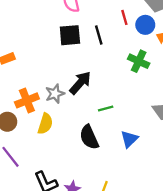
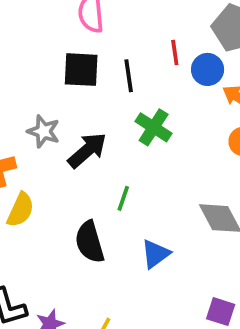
green cross: (139, 61) -> (154, 127), moved
gray star: (55, 94) -> (44, 131), moved, turned 30
green line: (106, 109) -> (123, 198), turned -64

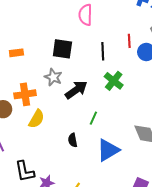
black square: (81, 70) -> (62, 49), moved
black semicircle: (90, 242) -> (73, 140), size x0.6
blue triangle: (155, 254) -> (108, 150), size x1.4

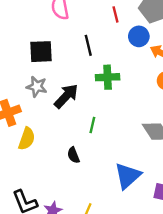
red line: (129, 41) -> (116, 14), moved
green cross: (114, 81) -> (108, 77), turned -30
blue triangle: (108, 150) -> (128, 176), moved

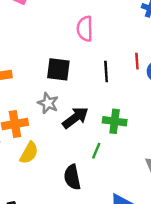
red line: (116, 14) -> (137, 61), moved
green cross: (108, 77) -> (115, 121), moved
black semicircle: (73, 155) -> (72, 177), size x1.5

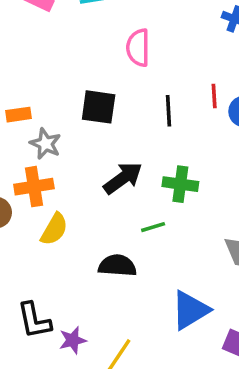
gray star: (48, 103) -> (45, 144), moved
green line: (96, 151) -> (153, 227), turned 49
black semicircle: (72, 177) -> (117, 266), turned 105

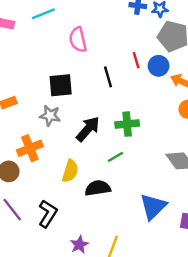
gray star: (45, 144) -> (50, 116), moved
yellow semicircle: (54, 229) -> (70, 171), moved
black L-shape: (34, 320) -> (48, 214), moved, turned -124

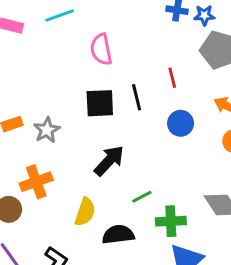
blue circle: (159, 66) -> (181, 123), moved
black square: (61, 85) -> (100, 103), moved
gray star: (50, 116) -> (47, 130), moved, turned 30
green cross: (127, 124) -> (171, 221), moved

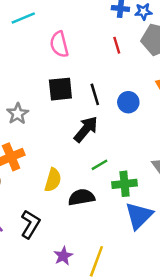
red line: (172, 78) -> (117, 45), moved
black line: (137, 97) -> (95, 94), moved
black arrow: (109, 161) -> (86, 129), moved

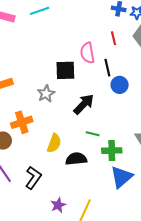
pink semicircle: (59, 44) -> (87, 53), moved
black line: (95, 94) -> (107, 68), moved
gray star: (18, 114) -> (46, 94), moved
green line: (99, 165) -> (93, 134), turned 40

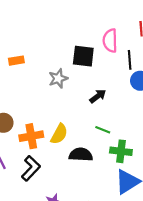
black arrow: (84, 104) -> (98, 96), size x0.7
orange cross: (22, 122) -> (31, 136), moved

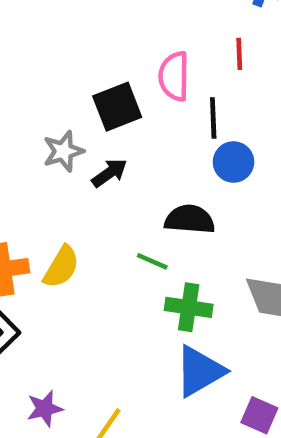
black square: (83, 56) -> (117, 107), turned -30
black arrow: (98, 96) -> (109, 173), moved
black semicircle: (81, 155) -> (190, 219), moved

